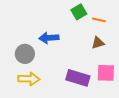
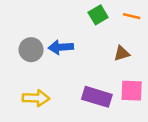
orange line: (99, 20) -> (132, 16), moved
gray circle: (25, 54) -> (31, 50), moved

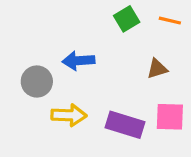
gray circle: (31, 50) -> (37, 81), moved
yellow arrow: (36, 98) -> (69, 115), moved

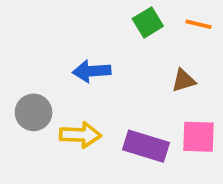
gray circle: (37, 81) -> (34, 112), moved

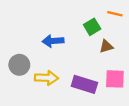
green square: (148, 22) -> (92, 27), moved

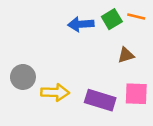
green square: (92, 27) -> (112, 19), moved
blue arrow: (53, 41) -> (81, 24), moved

